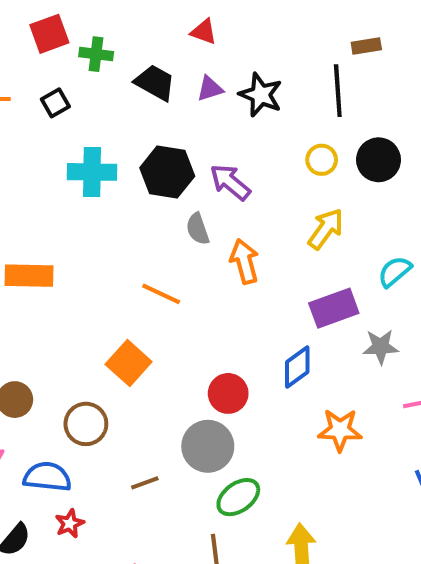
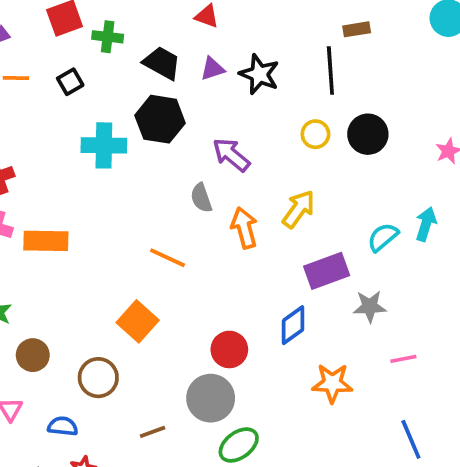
black hexagon: (167, 172) -> (160, 119), moved
yellow arrow: (326, 229) -> (299, 209), moved
blue semicircle: (47, 477) -> (63, 426), size x0.7

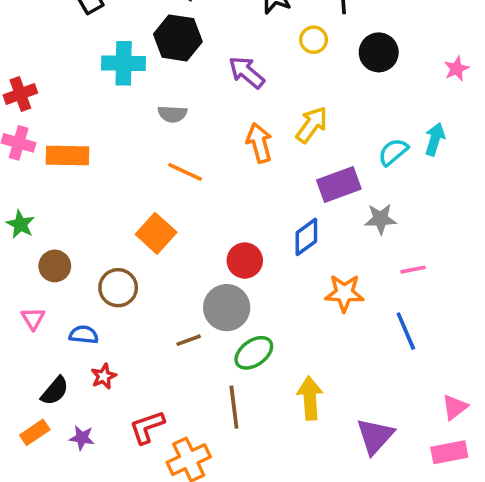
yellow circle: (315, 134) -> (314, 40), moved
gray semicircle: (201, 198) -> (172, 114), moved, turned -68
brown line: (153, 432) -> (189, 340), moved
blue line: (411, 439) -> (406, 331), moved

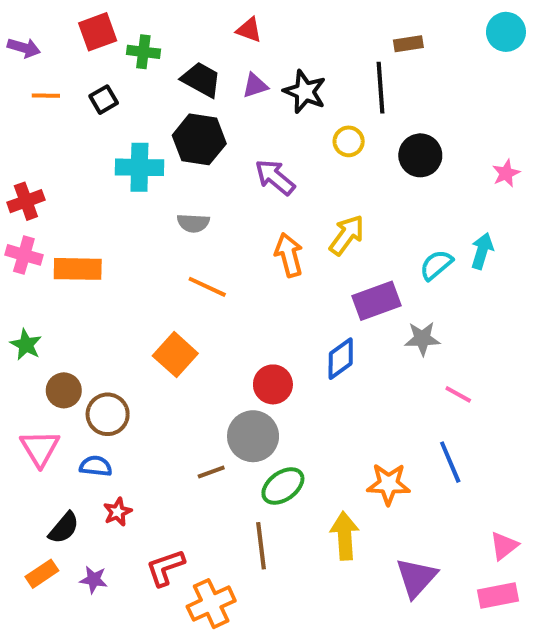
pink line: (413, 270) -> (458, 394), turned 40
brown circle: (118, 288) -> (108, 414), moved
orange star: (344, 293) -> (388, 484), moved
pink triangle: (33, 318) -> (40, 448), size x1.5

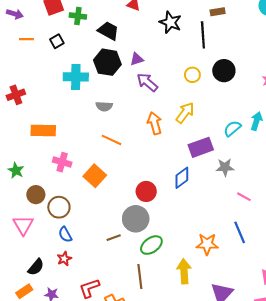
purple triangle: (255, 86) -> (137, 59), moved
black star: (305, 92) -> (170, 22), moved
yellow circle: (349, 141) -> (192, 75), moved
pink cross: (24, 255) -> (62, 162), moved
blue semicircle: (96, 466) -> (65, 235), moved, turned -126

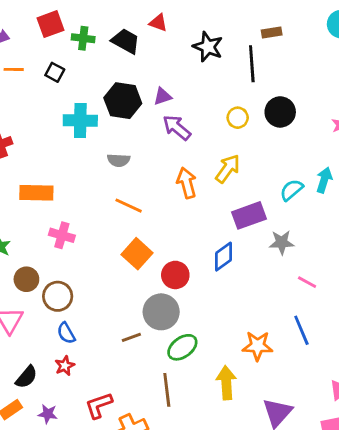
black trapezoid: (108, 31) -> (126, 41), moved
black square: (57, 41) -> (55, 72), turned -32
orange square: (95, 176) -> (137, 254), moved

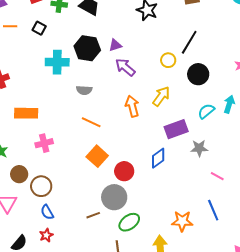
black line: (252, 64) -> (189, 42), moved, turned 35
black circle: (280, 112) -> (198, 74), moved
pink cross: (62, 235) -> (44, 143), turned -30

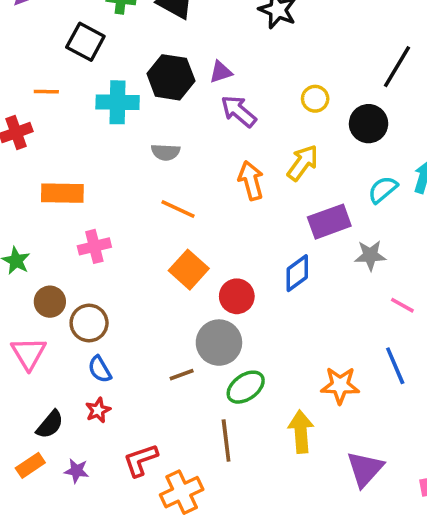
orange line: (10, 26) -> (46, 92), moved
black square: (39, 28) -> (85, 42), size x1.5
black line: (189, 42) -> (397, 67), moved

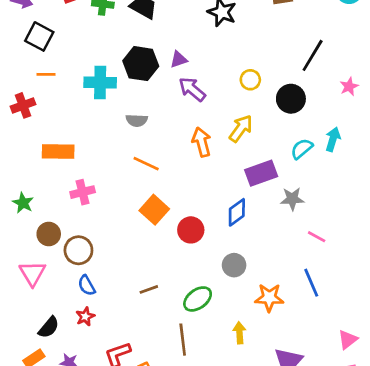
black square: (85, 42) -> (39, 36), moved
gray circle: (219, 343) -> (234, 265), moved, size x0.7
yellow arrow: (301, 432) -> (239, 333), size x0.7

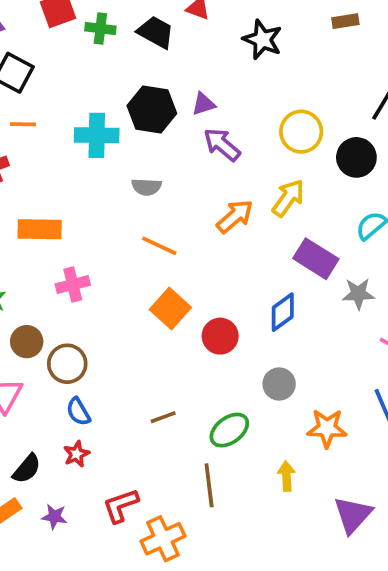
yellow circle: (250, 80) -> (301, 132), size x1.5
orange arrow: (202, 142) -> (235, 216), turned 64
purple rectangle: (261, 173) -> (316, 259), turned 52

